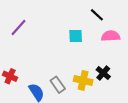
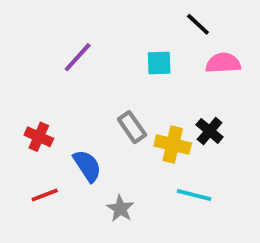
purple line: (19, 28) -> (78, 57), moved
gray rectangle: (58, 85) -> (132, 127), moved

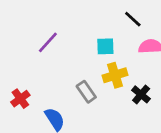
red cross: (39, 137) -> (20, 99), turned 30
yellow cross: (173, 145) -> (115, 75), moved, turned -30

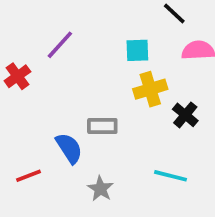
gray rectangle: (86, 92) -> (102, 126), moved, turned -55
red cross: (20, 99) -> (17, 76), moved

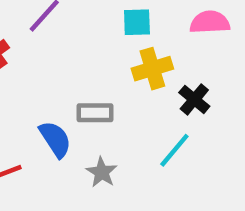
cyan line: (171, 176) -> (174, 150), moved, turned -64
gray star: (100, 189) -> (102, 172), moved

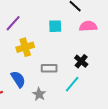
yellow cross: (152, 69) -> (25, 47), moved
gray rectangle: (95, 113) -> (49, 68), moved

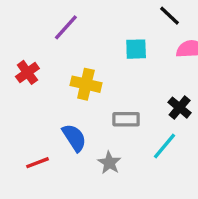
purple line: (13, 23) -> (66, 27), moved
yellow cross: (25, 47) -> (86, 84), turned 30

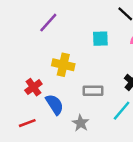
red cross: (27, 72) -> (33, 87), moved

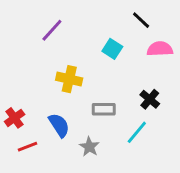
cyan square: (100, 39) -> (112, 49), turned 35
red cross: (33, 87) -> (15, 118), moved

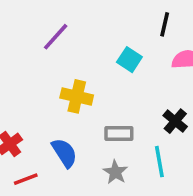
black line: (141, 20) -> (165, 24), turned 60
cyan line: (137, 132) -> (159, 162), turned -50
gray star: (89, 147) -> (115, 172), moved

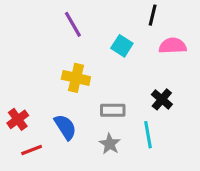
purple line: (56, 37) -> (73, 24), moved, turned -72

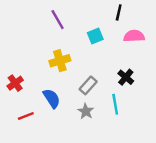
cyan square: (122, 46) -> (95, 36), turned 35
yellow cross: (76, 78) -> (60, 61), turned -30
gray rectangle: (113, 110) -> (88, 85), turned -48
red cross: (18, 119) -> (15, 83), moved

